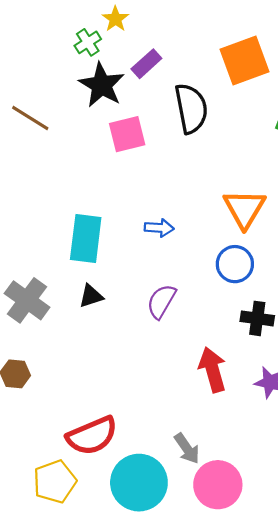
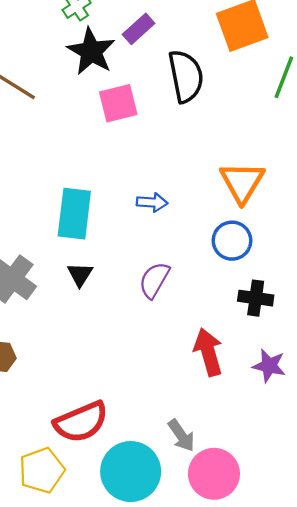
black triangle: (91, 296) -> (80, 274), turned -40

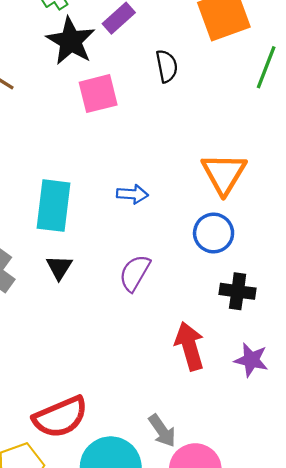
black semicircle: (186, 76) -> (167, 66), size x0.6

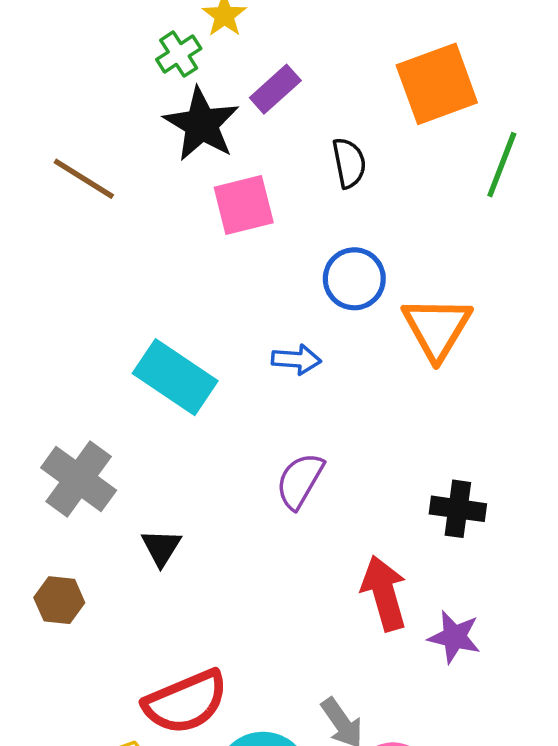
cyan rectangle: (54, 206) -> (175, 377), turned -63
blue circle: (214, 233) -> (354, 279), moved
black triangle: (59, 267) -> (161, 547), moved
purple star: (251, 360) -> (454, 637), moved

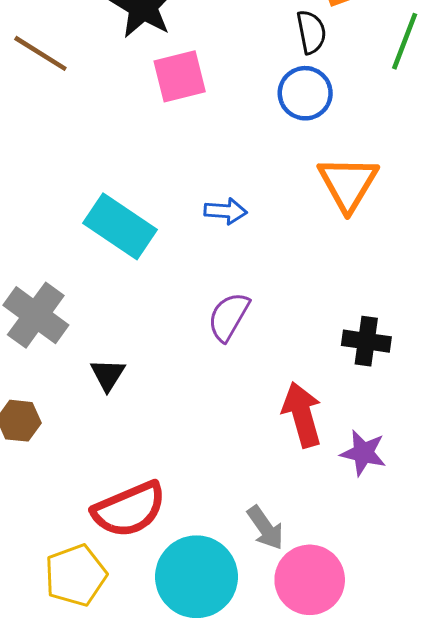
black semicircle: (349, 163) -> (311, 32), moved
blue circle: (354, 279) -> (305, 93), moved

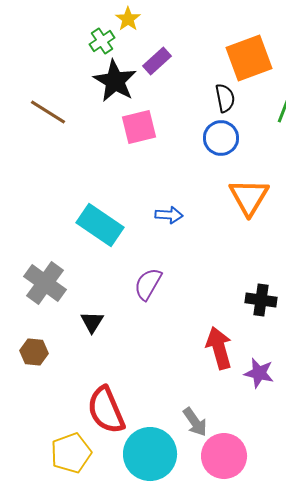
purple semicircle: (229, 317) -> (148, 284), moved
red semicircle: (129, 509) -> (106, 410), turned 90

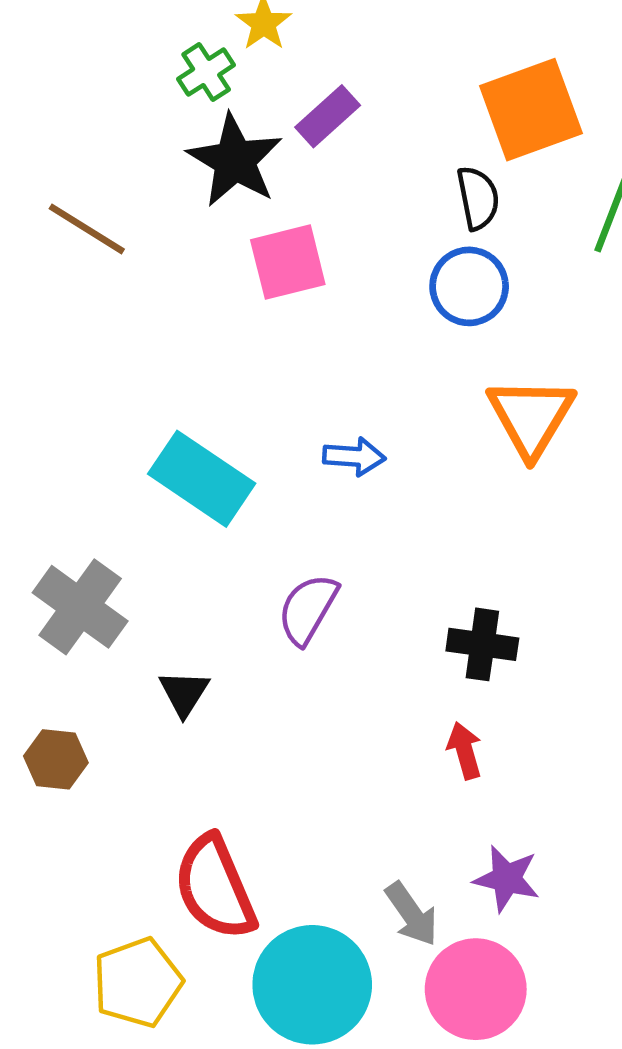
black cross: (261, 300) -> (482, 644), moved
red arrow: (219, 348) -> (465, 750), size x0.6
purple star: (259, 373) -> (507, 879), moved

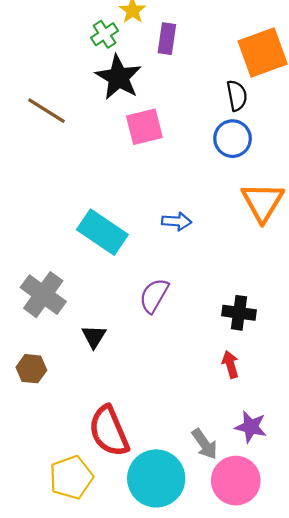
purple rectangle: (328, 116) -> (167, 39), moved, turned -40

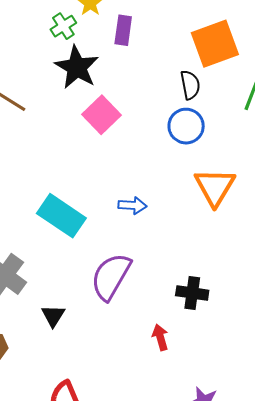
pink square: (144, 127) -> (102, 115), turned -30
purple semicircle: (154, 296) -> (111, 276), size x1.4
red arrow: (230, 364) -> (160, 337), moved

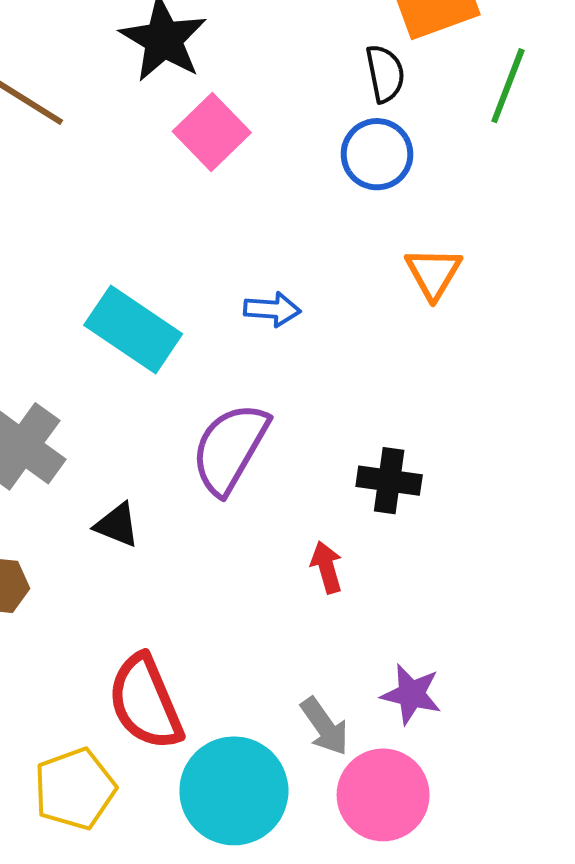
orange triangle: (215, 187) -> (433, 273), size x0.7
black triangle: (53, 316) -> (117, 525), turned -40

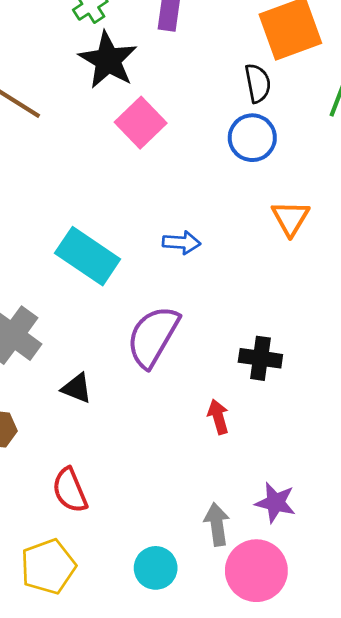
red semicircle: (145, 702) -> (70, 490), moved, size x0.7
gray arrow: (325, 726) -> (217, 524), turned -153
cyan circle: (234, 791) -> (156, 568), size x0.6

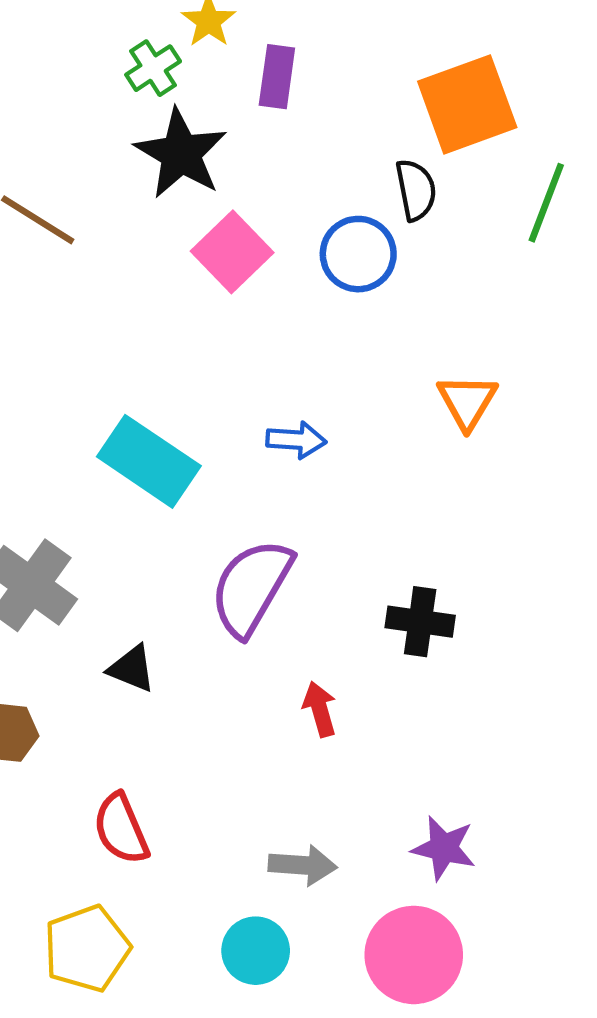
blue circle: (252, 138) -> (358, 254), moved
red arrow: (218, 417) -> (320, 709), moved
gray arrow: (217, 524) -> (303, 865), moved, turned 102

